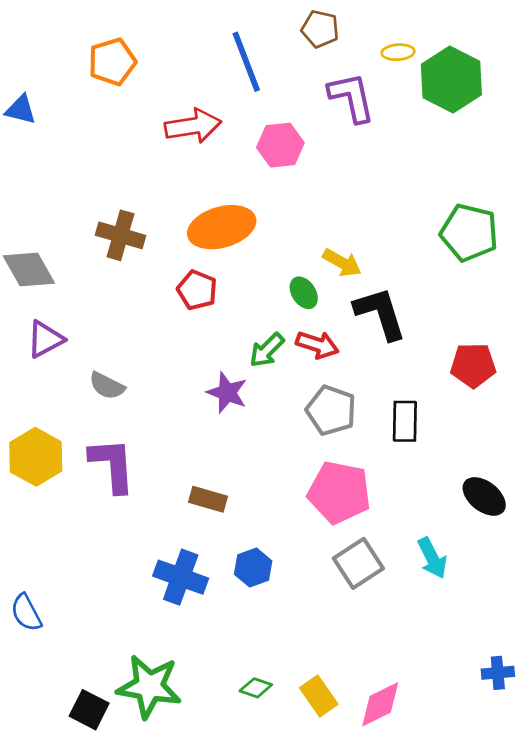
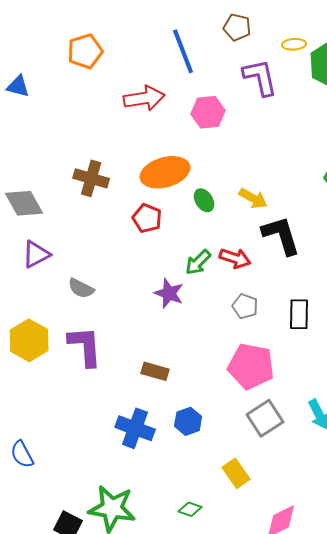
green ellipse: (304, 293) -> (204, 200), moved
gray pentagon: (331, 410) -> (245, 306), size x0.7
yellow rectangle: (319, 696) -> (236, 473), moved

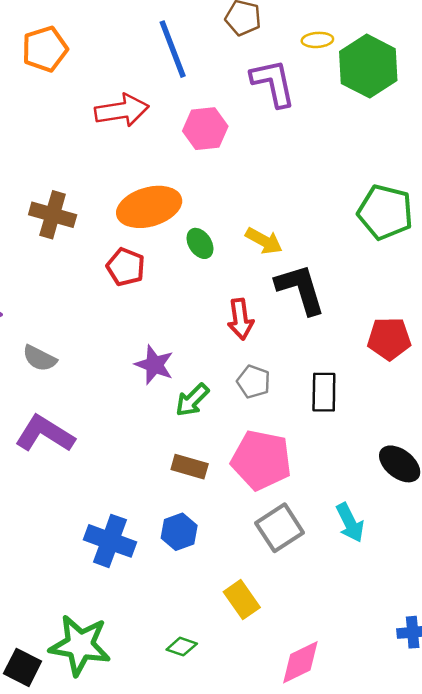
red arrow: (235, 258) -> (240, 319), turned 64
green arrow: (198, 262) -> (192, 400), moved
purple L-shape: (85, 346) -> (45, 434), turned -54
brown rectangle: (155, 371) -> (190, 467), moved

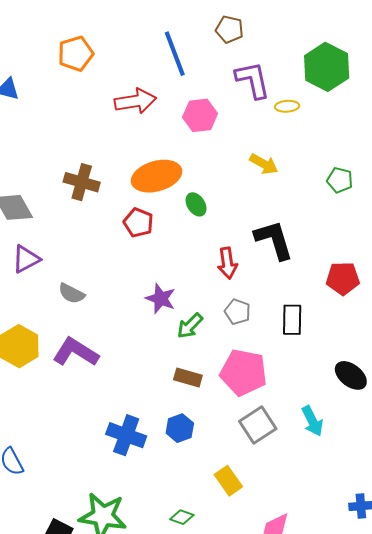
yellow ellipse: (317, 40) -> (287, 106), moved
green pentagon: (385, 212) -> (340, 180), size x0.6
yellow arrow: (264, 241) -> (264, 164), moved

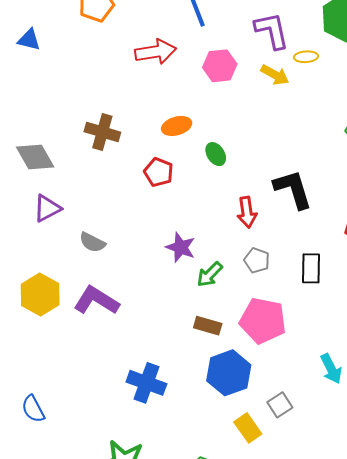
yellow arrow: (264, 164) -> (275, 75), moved
orange ellipse: (157, 176) -> (177, 126), size x0.6
gray square: (258, 425) -> (280, 405), moved, size x0.7
blue hexagon: (180, 428) -> (229, 373), moved, size x1.6

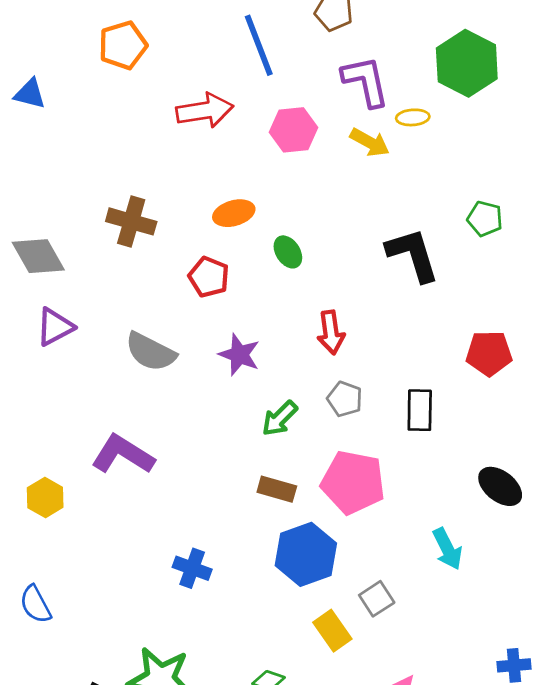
black L-shape: (293, 189) -> (413, 255), moved
gray semicircle: (92, 242) -> (151, 352), moved, size x1.4
purple star: (181, 247) -> (239, 355), moved
yellow hexagon: (40, 295) -> (45, 497), moved, size x0.7
blue cross: (146, 383) -> (192, 568), size x0.7

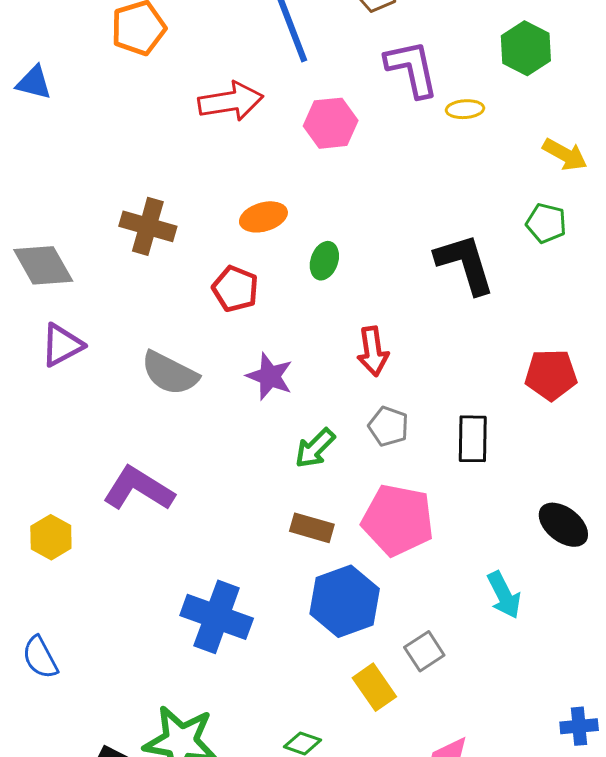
green hexagon: (467, 63) -> (526, 48), size x0.7
yellow arrow: (370, 142) -> (565, 154), moved
green ellipse: (288, 252) -> (324, 261), turned 52
blue cross: (192, 568) -> (217, 617), size x1.6

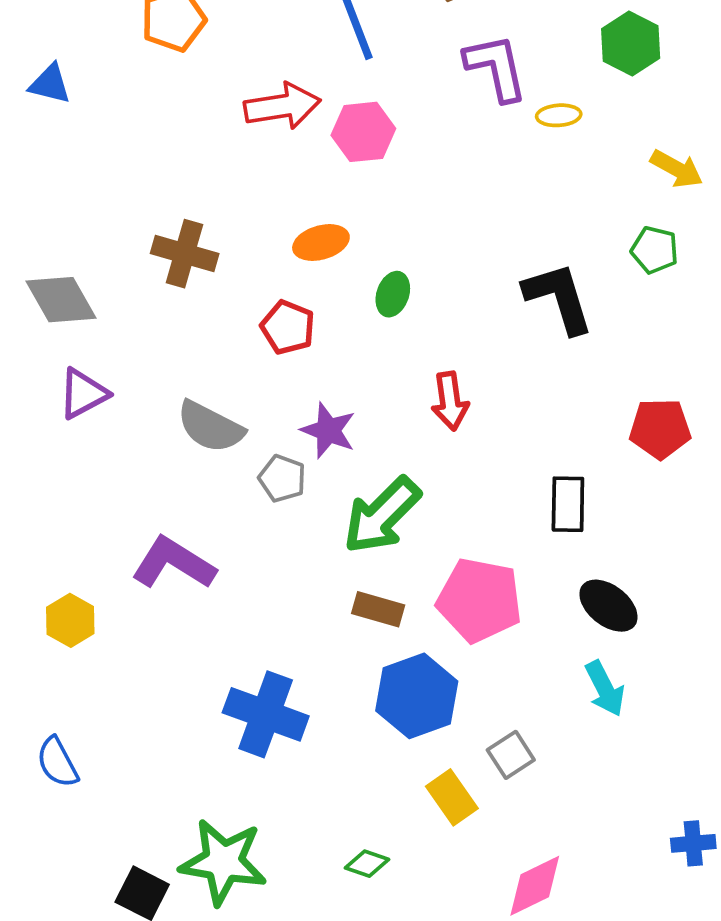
pink hexagon: (331, 123) -> (363, 132), moved
gray pentagon: (388, 426) -> (282, 478), moved
green arrow: (315, 448) -> (382, 515), size x1.6
black ellipse: (563, 525) -> (608, 606), moved

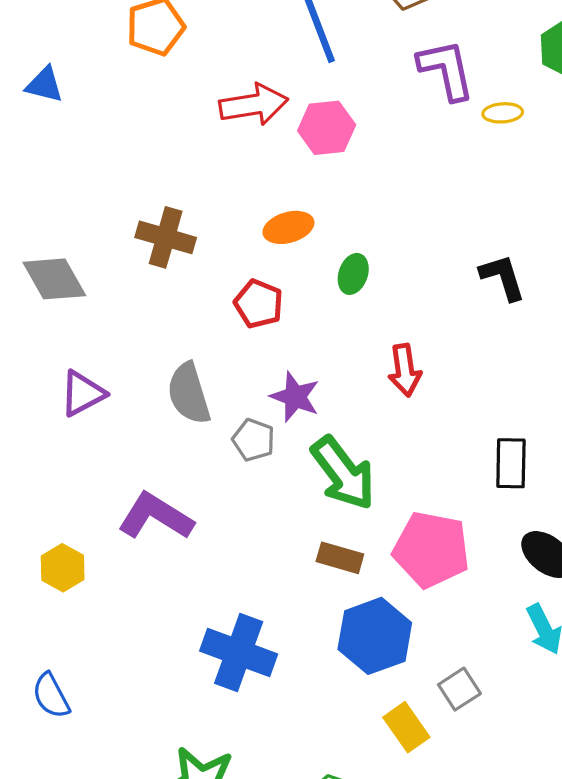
black L-shape: (559, 298) -> (503, 277), size x0.7
purple triangle: (83, 394) -> (83, 393), moved
gray semicircle: (210, 427) -> (189, 393), turned 46
green arrow: (382, 515) -> (343, 473), turned -82

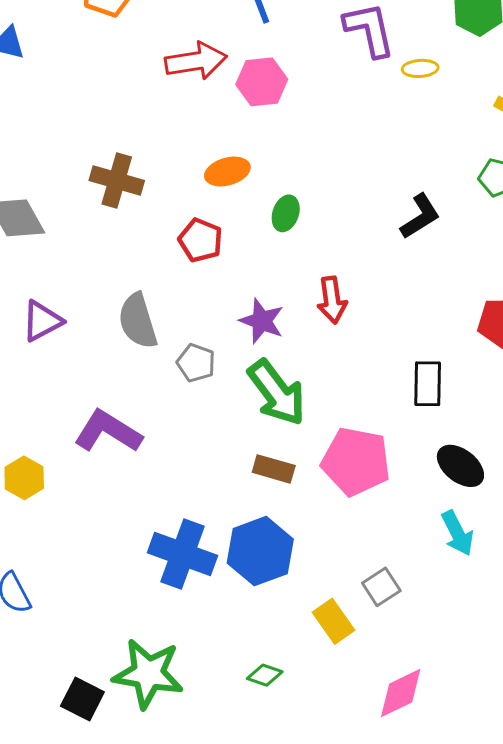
black L-shape: (503, 277) -> (420, 216), turned 75
purple star: (295, 397) -> (262, 321), moved
blue hexagon: (375, 636) -> (260, 551), moved

